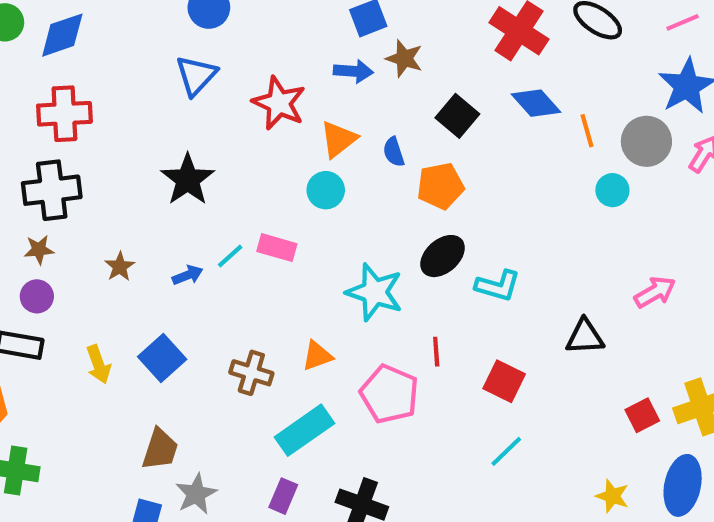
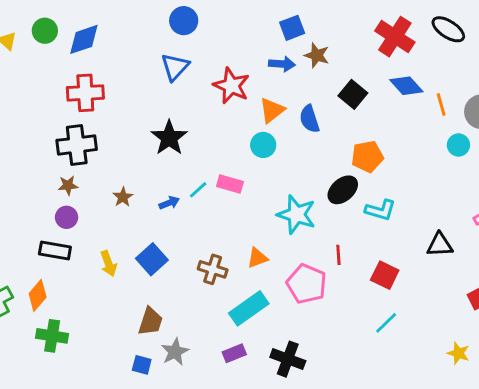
blue semicircle: (394, 152) -> (309, 119), size x1.4
orange pentagon: (440, 186) -> (367, 157), moved
purple rectangle: (283, 496) -> (234, 353), turned 45

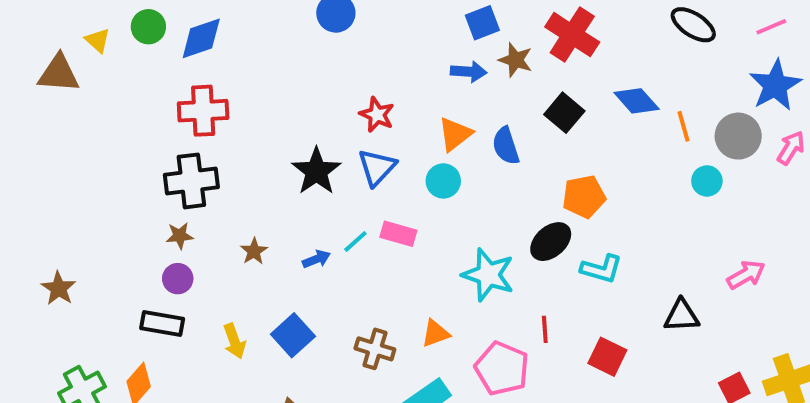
red cross: (395, 37) -> (572, 35), moved
blue triangle: (175, 67) -> (377, 167), moved
red star: (231, 86) -> (377, 115), moved, size x0.7

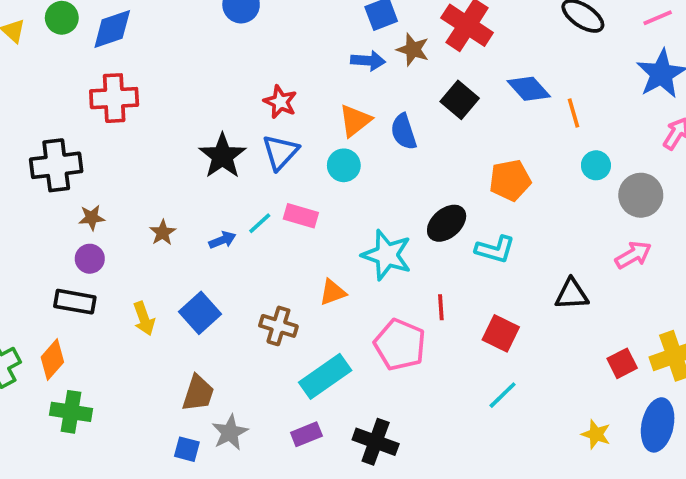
gray circle: (738, 136) -> (641, 195), moved
black cross: (191, 181) -> (56, 165), moved
orange pentagon: (584, 197) -> (510, 180), moved
orange triangle: (435, 333) -> (333, 292), moved

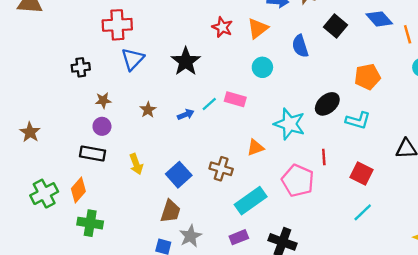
orange triangle: (355, 120) -> (258, 28), moved
blue triangle: (280, 152) -> (133, 59), moved
black cross: (56, 165) -> (81, 67), size x0.6
blue square: (200, 313) -> (179, 175), moved

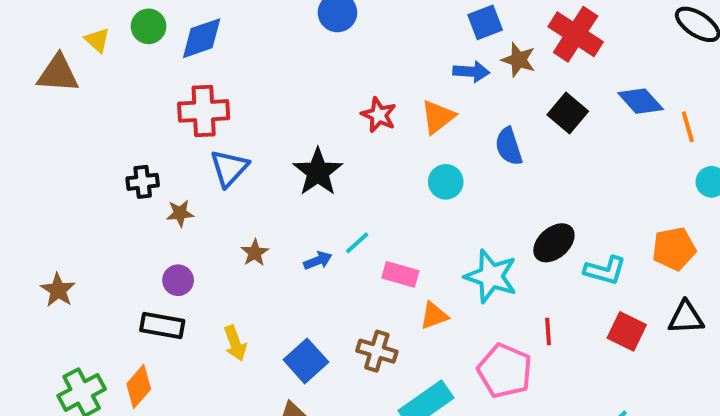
orange pentagon: (367, 77) -> (674, 249), moved
pink rectangle: (235, 99) -> (400, 274), moved
brown star: (103, 100) -> (180, 213), moved
red square: (362, 174) -> (627, 331), moved

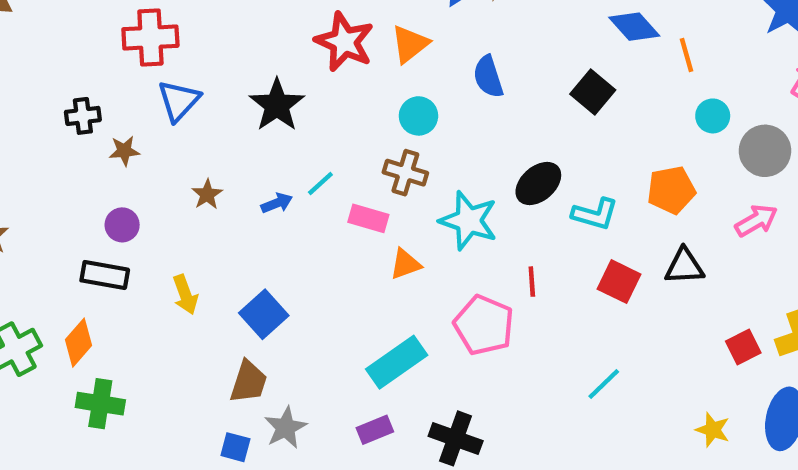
black square: (568, 113) -> (593, 92), moved
red star: (379, 115) -> (344, 42), size x1.5
brown cross: (377, 351) -> (405, 173), moved

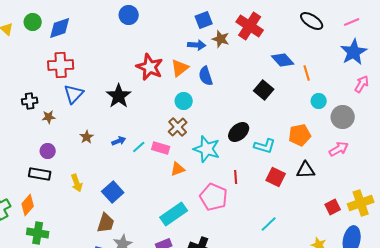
blue semicircle: (488, 77) -> (206, 76), moved
brown cross: (405, 173) -> (178, 127), turned 30
cyan line: (320, 184) -> (139, 147), moved

